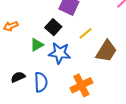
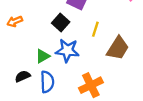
yellow line: (86, 33) -> (95, 29), turned -32
green triangle: (37, 45) -> (43, 56), moved

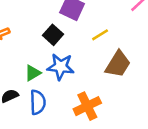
yellow line: (95, 29) -> (100, 35), moved, turned 40

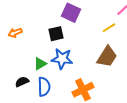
black square: (53, 35) -> (56, 34), turned 35
yellow line: (100, 35) -> (109, 28), moved

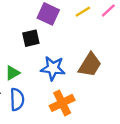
yellow line: (109, 28) -> (83, 12), moved
blue star: (62, 59) -> (53, 68), moved

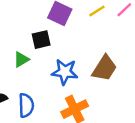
green triangle: (12, 73) -> (21, 59), moved

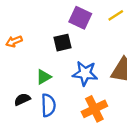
green triangle: (21, 59) -> (44, 77), moved

